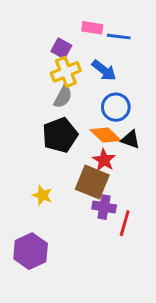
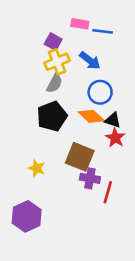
red star: (104, 160) -> (115, 138), moved

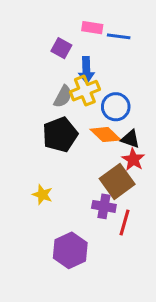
blue arrow: (90, 61) -> (86, 70), moved, turned 50
yellow cross: (57, 62) -> (85, 91), moved
brown square: (80, 157) -> (117, 181), moved, turned 32
purple hexagon: (27, 216) -> (70, 250), moved

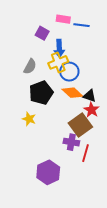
gray semicircle: (63, 96) -> (30, 66), moved
blue circle: (116, 107) -> (69, 72), moved
yellow star: (42, 195) -> (29, 119), moved

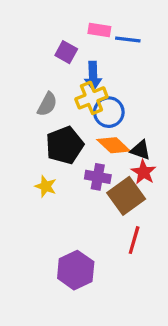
purple cross: (71, 142) -> (98, 177), moved

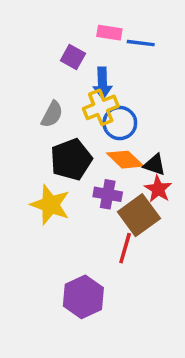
yellow star: (46, 186) -> (50, 205), size x1.6
red line: (134, 240) -> (125, 248), moved

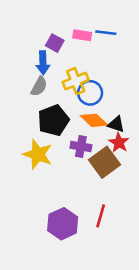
pink rectangle: (109, 33) -> (82, 35), moved
blue arrow: (102, 83) -> (43, 63), moved
red line: (125, 248) -> (101, 216), moved

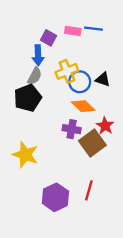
black pentagon: (53, 120) -> (28, 98), moved
black triangle: (116, 124) -> (103, 79), moved
yellow star: (38, 154) -> (25, 155), moved

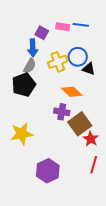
blue circle: (80, 82) -> (78, 57), moved
red star: (105, 126) -> (91, 139), moved
yellow star: (25, 155) -> (22, 134), turned -30
red line: (89, 190) -> (94, 165), moved

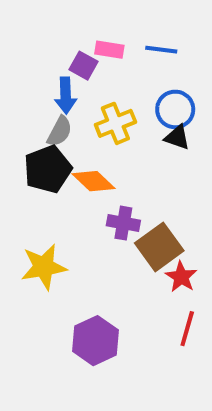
pink rectangle: (63, 27) -> (109, 50), moved
blue circle: (78, 57) -> (175, 109), moved
orange diamond: (72, 92) -> (93, 181), moved

